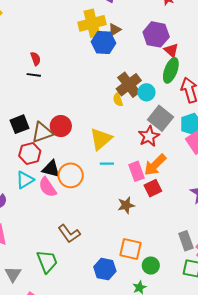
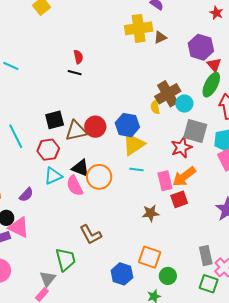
blue hexagon: (104, 42) -> (127, 125), moved
gray square: (160, 118) -> (195, 131), turned -30
red hexagon: (30, 153) -> (48, 150), moved
gray triangle: (13, 274) -> (48, 279), moved

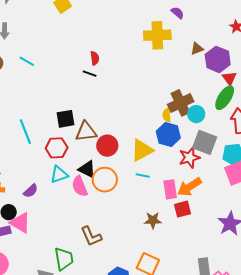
brown triangle: (160, 37) -> (197, 49), moved
blue hexagon: (127, 125) -> (168, 135), moved
red circle: (95, 127) -> (107, 146), moved

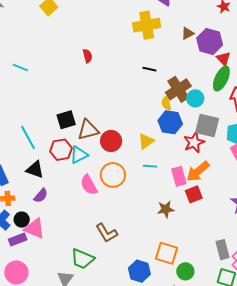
black line: (90, 74) -> (149, 69), moved
yellow triangle: (142, 150) -> (146, 141), size x0.7
black triangle: (87, 169) -> (35, 170), moved
cyan triangle: (59, 174) -> (79, 155), moved
green trapezoid: (64, 259) -> (82, 259), turned 130

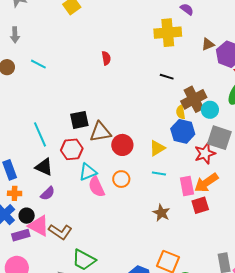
cyan triangle: (79, 155) -> (88, 172), moved
orange circle: (113, 175) -> (121, 179), size x0.7
brown star: (166, 209) -> (161, 213), moved, turned 30
brown L-shape: (107, 233) -> (60, 232), moved, turned -30

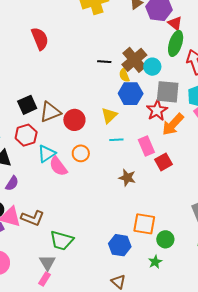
red semicircle: (106, 58) -> (40, 39), size x1.6
black line: (167, 77) -> (104, 62), moved
orange arrow: (206, 183) -> (173, 124), moved

